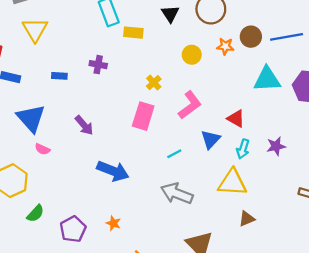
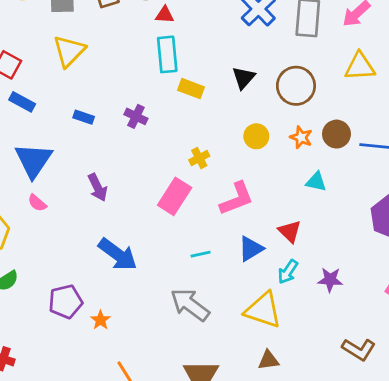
cyan triangle: (267, 79) -> (316, 182), moved, size x0.6
purple pentagon: (73, 229) -> (66, 302), moved

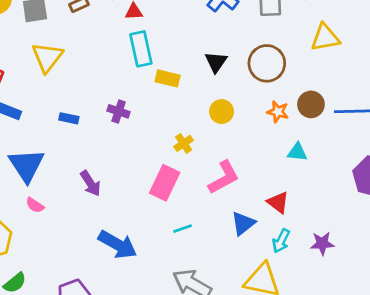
yellow circle: (256, 136) -> (222, 112), moved
cyan line: (201, 254) -> (183, 229), moved

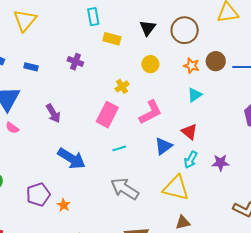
cyan rectangle: (141, 49) -> (93, 17), size x0.7
blue rectangle: (69, 118) -> (31, 67), moved
cyan triangle: (297, 152) -> (195, 95), moved, turned -42

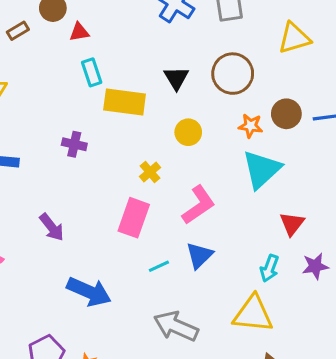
yellow rectangle: (112, 39) -> (125, 102), size x1.5
cyan triangle: (195, 95) -> (262, 169), size x1.8
red triangle: (189, 132) -> (292, 224), moved, turned 36
blue triangle: (163, 146) -> (199, 255), moved

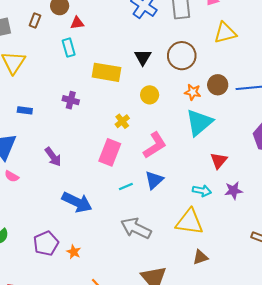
brown rectangle: (18, 31) -> (35, 20), turned -40
cyan rectangle: (92, 72) -> (69, 48), moved
cyan arrow: (269, 268) -> (202, 191), turned -102

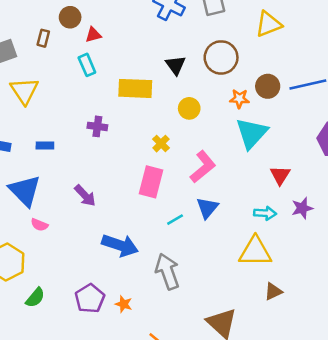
gray arrow: (136, 228) -> (167, 271), moved, turned 52

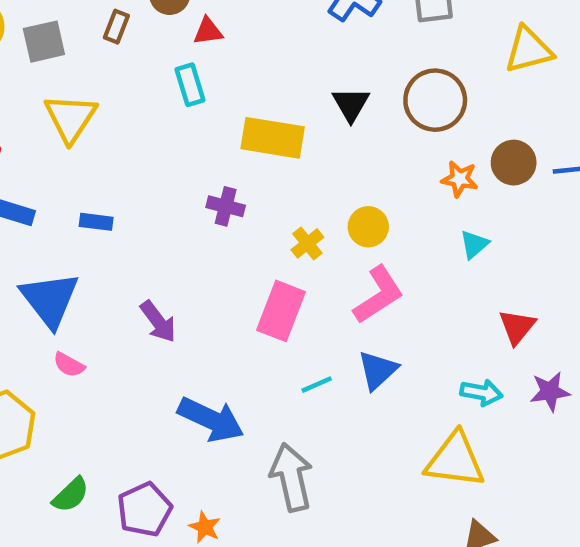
yellow circle: (189, 108) -> (368, 227), moved
purple cross: (97, 126) -> (226, 206), moved
cyan triangle: (252, 133) -> (474, 244), size x0.5
green semicircle: (35, 298) -> (71, 495), moved

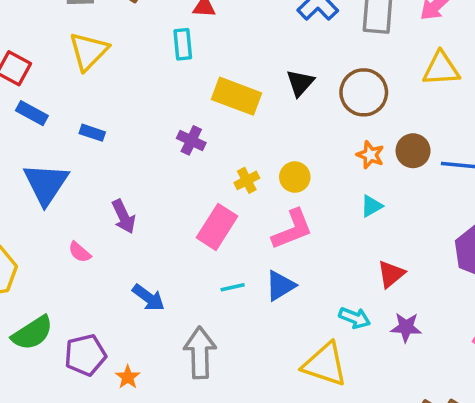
pink semicircle: (69, 365) -> (80, 252), moved
blue arrow: (211, 419) -> (148, 298), size x0.7
green semicircle: (71, 495) -> (32, 333), size x1.4

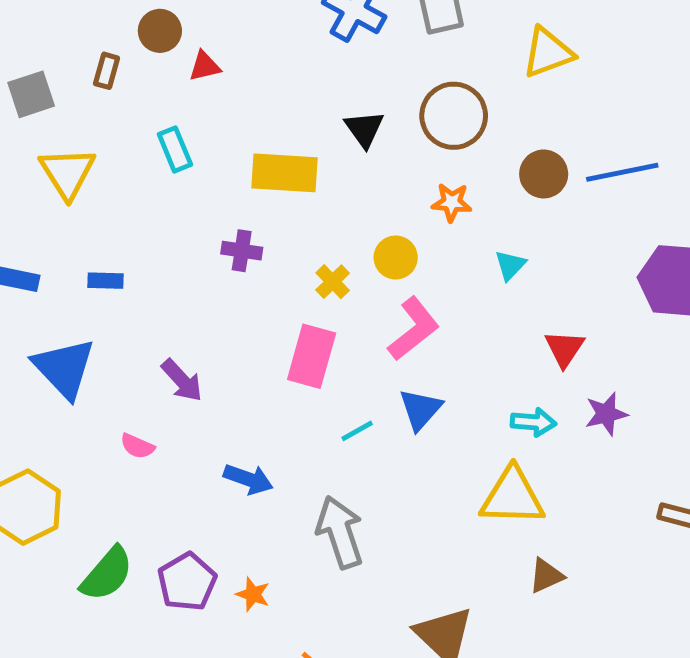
cyan rectangle: (183, 44) -> (175, 149), moved
orange star: (370, 155) -> (452, 202), moved

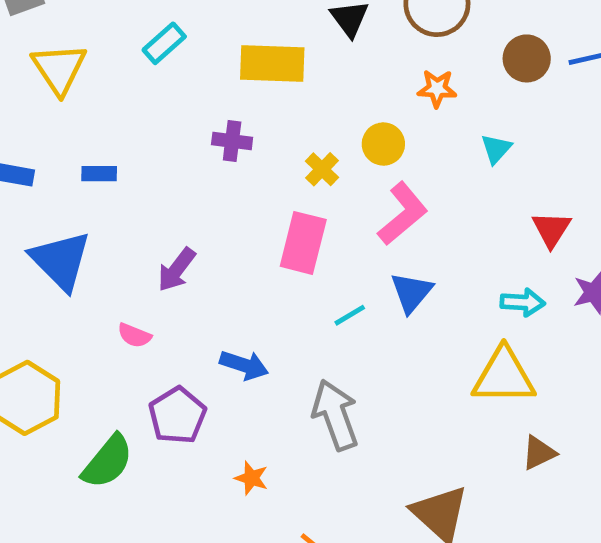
cyan rectangle: (175, 149) -> (164, 43), turned 72
purple arrow: (182, 380) -> (177, 270), turned 81
purple pentagon: (187, 582) -> (177, 415), moved

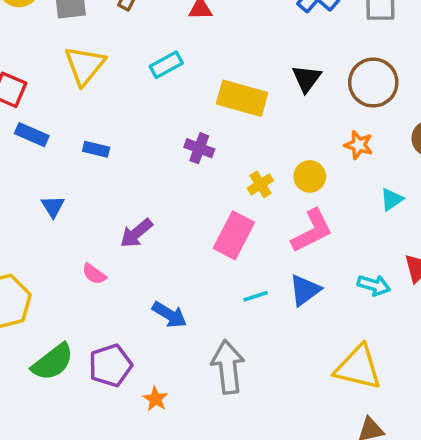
blue triangle: (61, 261) -> (53, 206), size x0.5
cyan arrow: (523, 302) -> (374, 285), moved
purple pentagon: (177, 415) -> (110, 365), moved

